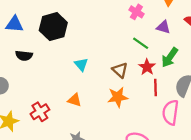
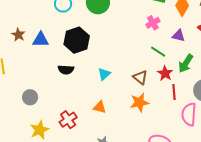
pink cross: (136, 12) -> (153, 23), turned 32
black semicircle: (24, 56) -> (66, 70), moved
cyan triangle: (81, 64) -> (104, 74), turned 32

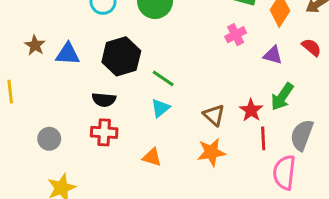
green line: (158, 52) -> (163, 78), moved
red cross: (68, 120) -> (104, 132), moved, turned 36

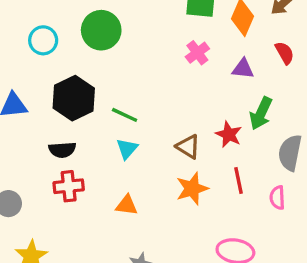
red semicircle: (311, 47) -> (285, 53), turned 30
red line: (263, 138) -> (238, 181), moved
pink semicircle: (284, 172) -> (277, 198), size x0.6

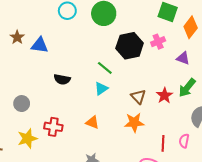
black hexagon: (74, 98) -> (130, 46), moved
red line: (238, 181) -> (163, 143), moved
red cross: (69, 186) -> (53, 127), moved

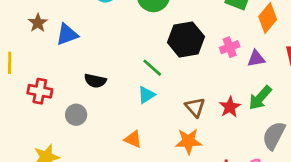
pink cross: (158, 42) -> (230, 47), moved
blue triangle: (40, 45) -> (67, 34), turned -30
purple triangle: (183, 58) -> (256, 58), turned -32
gray circle: (22, 104) -> (76, 115), moved
red cross: (53, 127) -> (40, 91), moved

